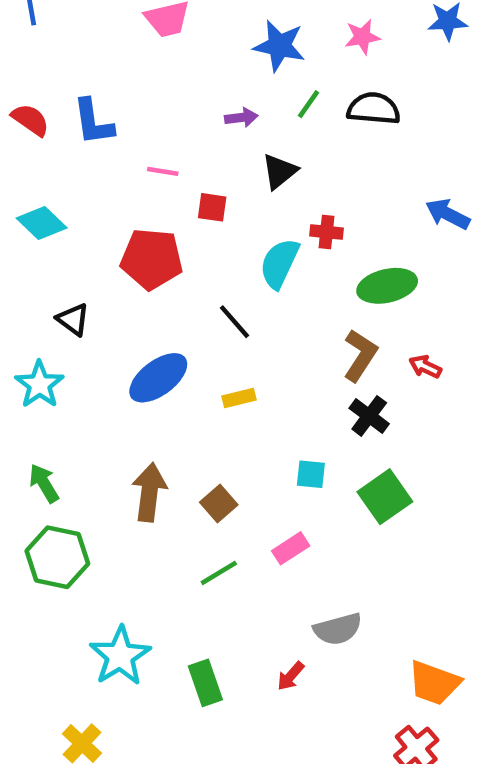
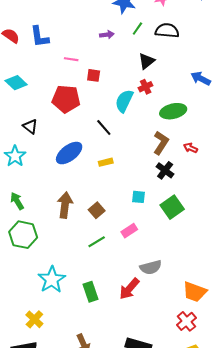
black triangle: (279, 171) -> (147, 61), moved
red cross: (327, 232) -> (146, 87), turned -32
red arrow: (291, 676) -> (129, 289), size x1.6

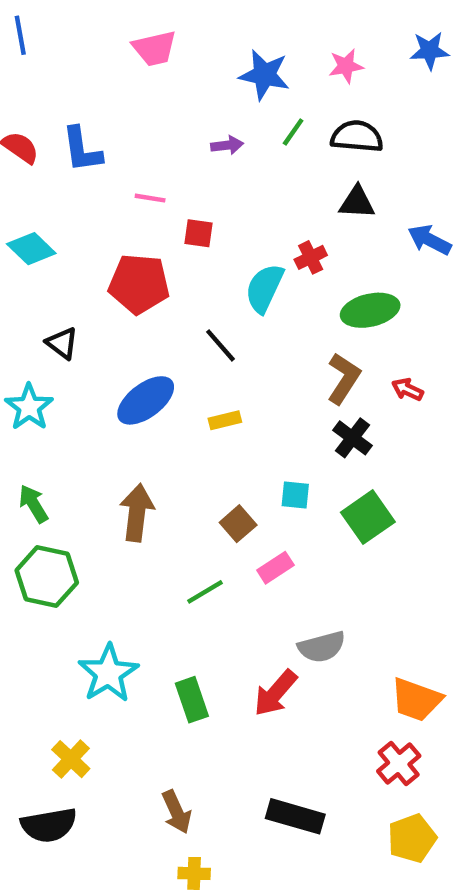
black triangle: (147, 61) -> (357, 202), moved, turned 42
brown square: (97, 210) -> (238, 524), moved

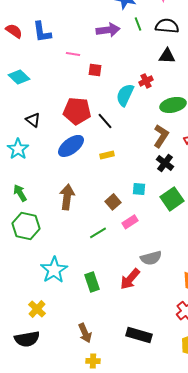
green line: (293, 132) -> (138, 24), turned -56
purple arrow: (227, 145) -> (108, 30), size x1.6
red pentagon: (139, 284) -> (77, 111), moved

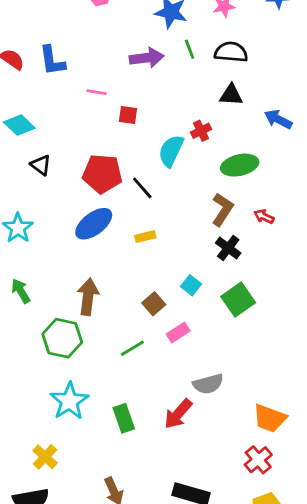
black triangle: (33, 120) -> (41, 165), moved
cyan square: (139, 189) -> (191, 285), turned 32
green hexagon: (26, 226) -> (62, 338), moved

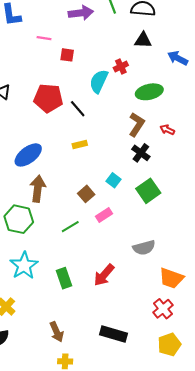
blue ellipse: (94, 224) -> (28, 155), moved
gray semicircle: (208, 384) -> (144, 248), moved

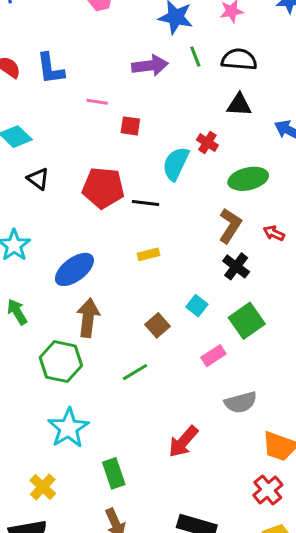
red cross: (121, 67) -> (207, 143), turned -32
black line: (78, 109) -> (145, 203), turned -42
pink rectangle: (104, 215) -> (213, 356), moved
green rectangle: (64, 278) -> (114, 473), moved

